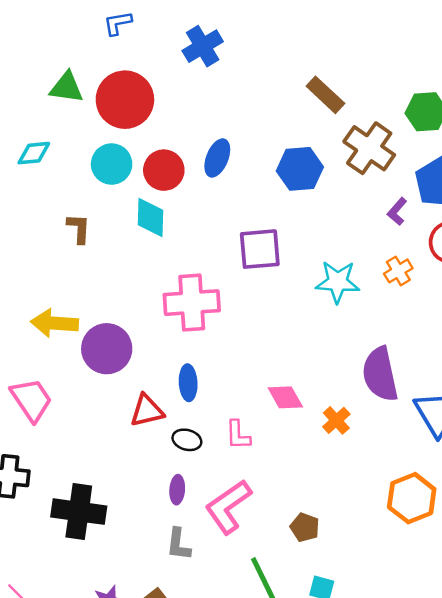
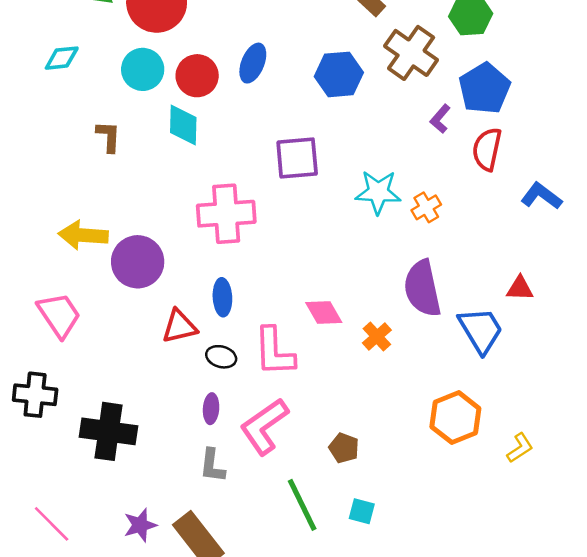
orange cross: (398, 271) -> (426, 207), moved
pink L-shape: (238, 435) -> (274, 352), size x1.6

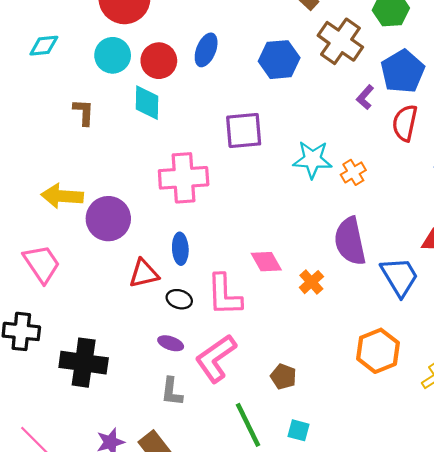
purple ellipse: (211, 409) -> (171, 343), turned -75

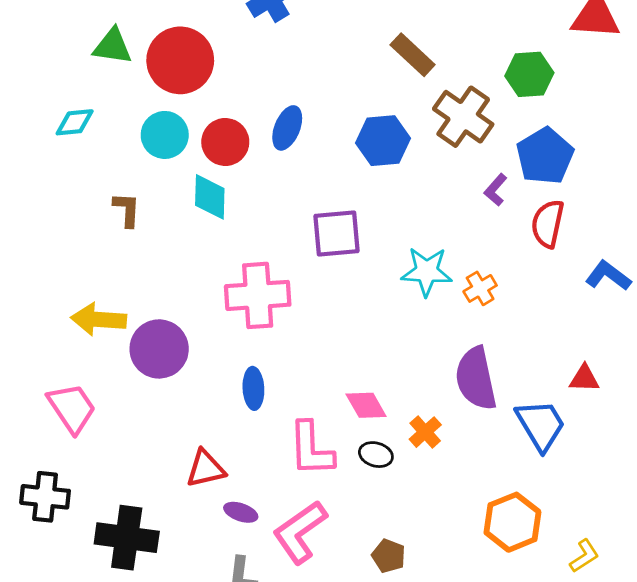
red triangle: (144, 273) -> (206, 469), moved
black ellipse: (179, 299) -> (376, 455), moved

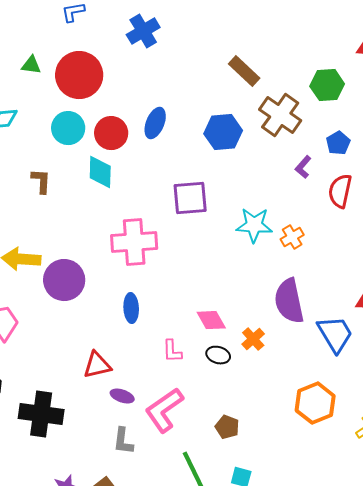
green triangle: (113, 46) -> (31, 65), size x0.7
blue pentagon: (545, 156) -> (338, 143), size x0.6
pink L-shape: (311, 449) -> (172, 351), size x0.6

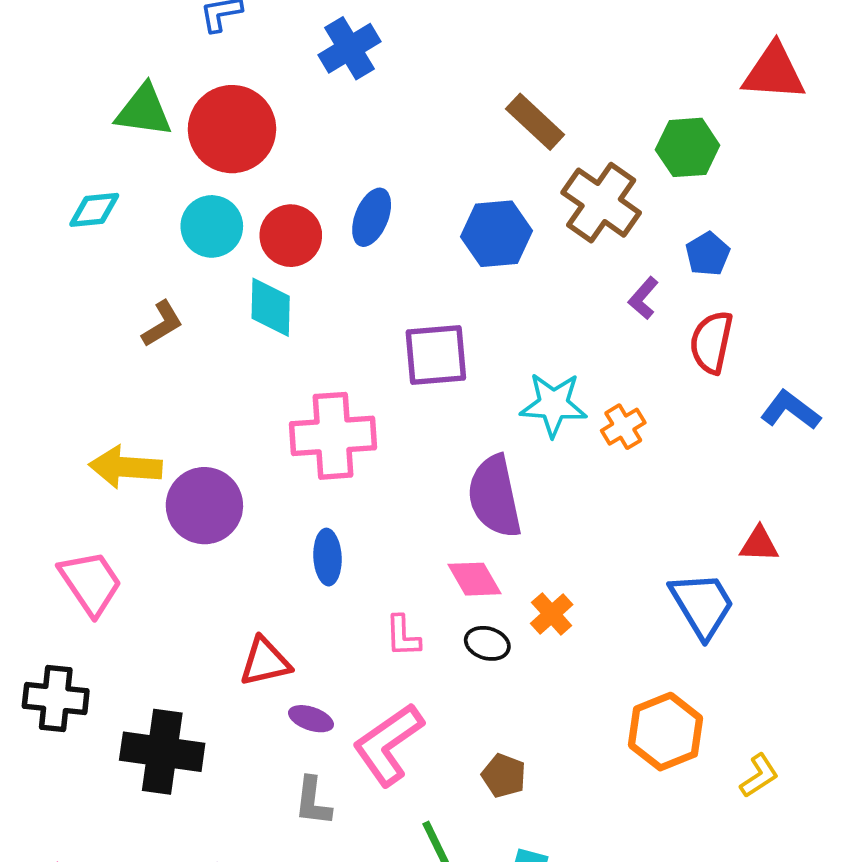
green triangle: (31, 65) -> (144, 111), size x1.6
brown L-shape: (41, 181) -> (162, 324), turned 56
purple semicircle: (289, 301) -> (495, 496), moved

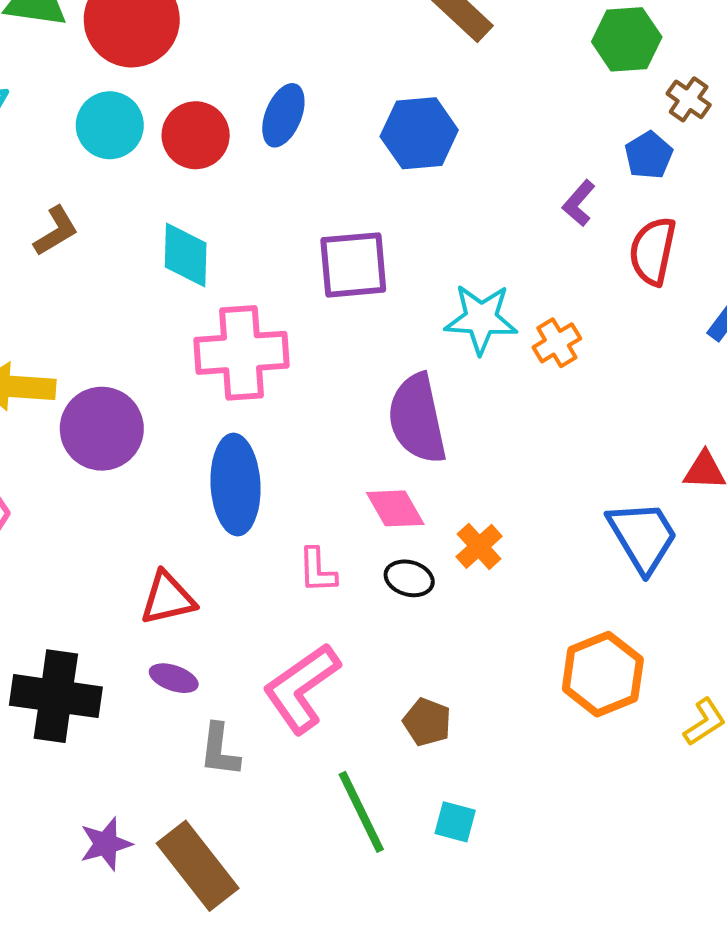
brown cross: (601, 203) -> (689, 99), moved, size x0.5
cyan diamond: (271, 307) -> (186, 255), moved
blue ellipse: (328, 557) -> (236, 485), size x1.6
purple ellipse: (311, 719) -> (174, 678), moved

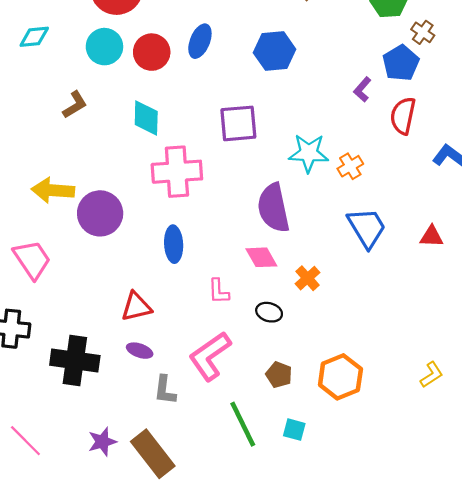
blue pentagon: (649, 155) -> (401, 63), size x1.4
blue ellipse: (236, 485) -> (174, 244), size x0.7
blue trapezoid: (643, 536) -> (367, 228), moved
black ellipse: (409, 578) -> (269, 312), moved
orange hexagon: (603, 674) -> (340, 377), moved

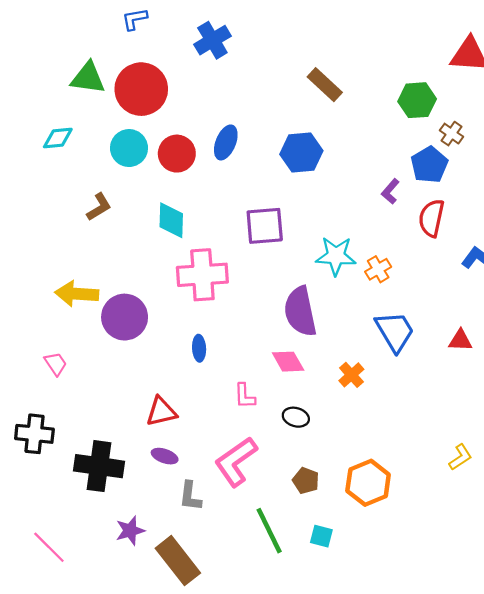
blue ellipse: (174, 244) -> (199, 348), size x0.7
pink trapezoid: (32, 259) -> (56, 364), size x0.6
orange cross: (307, 278) -> (351, 375), moved
yellow L-shape: (432, 375) -> (460, 457), moved
purple star: (102, 442) -> (130, 531), moved

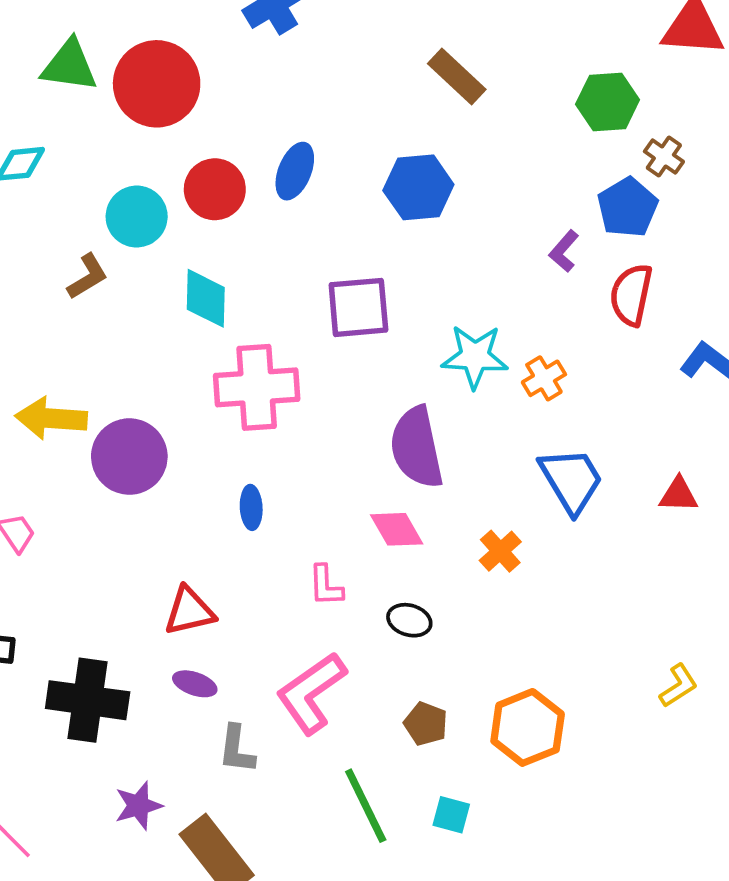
cyan circle: (129, 148) -> (137, 217), moved

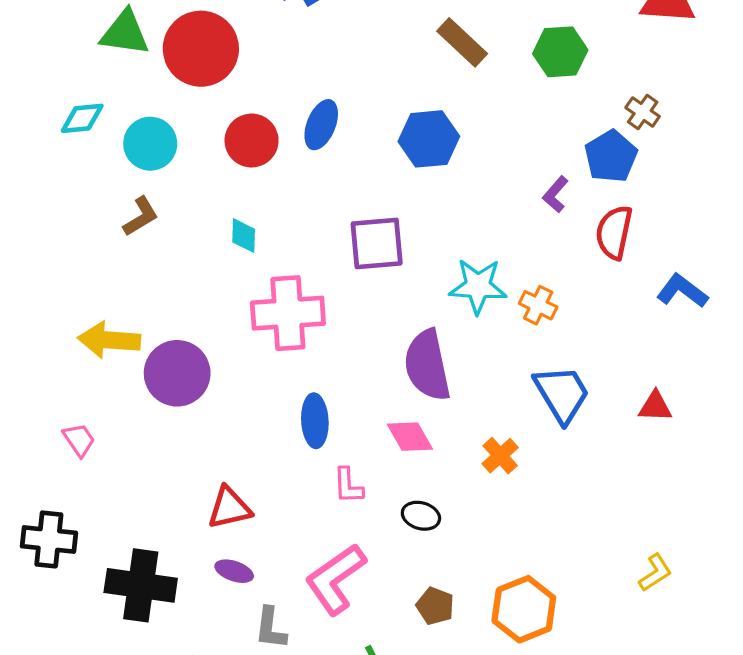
green hexagon: (608, 102) -> (560, 52), moved
cyan circle: (137, 217) -> (150, 144), moved
cyan diamond: (206, 298) -> (244, 236), size x0.7
orange cross: (544, 378) -> (538, 305), turned -33
blue ellipse: (251, 507) -> (315, 421), moved, size x1.4

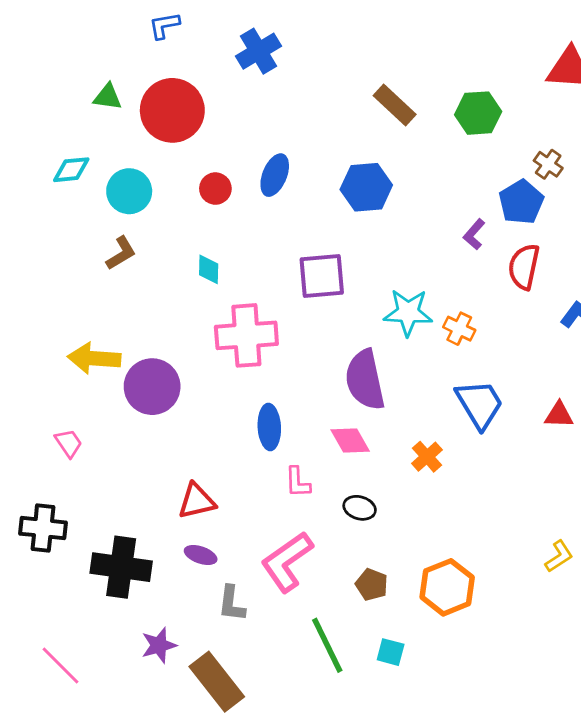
green triangle: (125, 33) -> (108, 97), size x0.7
red circle: (252, 141) -> (215, 189), size x0.7

